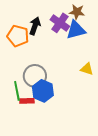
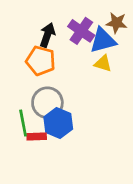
brown star: (77, 12) -> (116, 23), moved
orange pentagon: (18, 36) -> (41, 61), moved
yellow triangle: (87, 69) -> (103, 63), moved

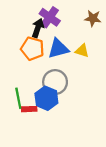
purple cross: (81, 31) -> (50, 17), moved
blue triangle: (103, 40) -> (58, 49), moved
gray circle: (47, 103) -> (55, 82), moved

